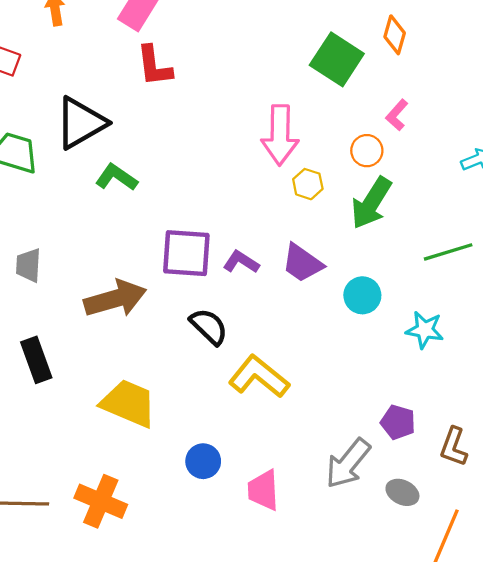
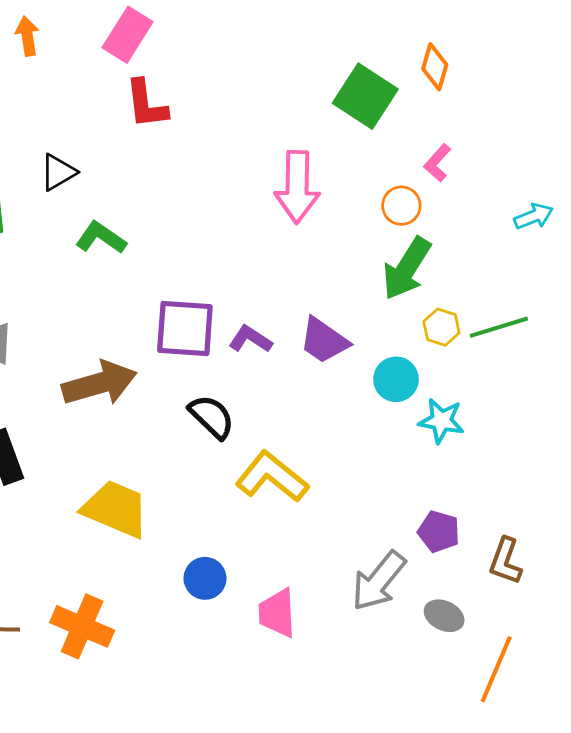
black triangle: (81, 123) -> (58, 172), size x0.6
yellow hexagon: (308, 184) -> (441, 327), moved
cyan star: (425, 330) -> (441, 421), moved

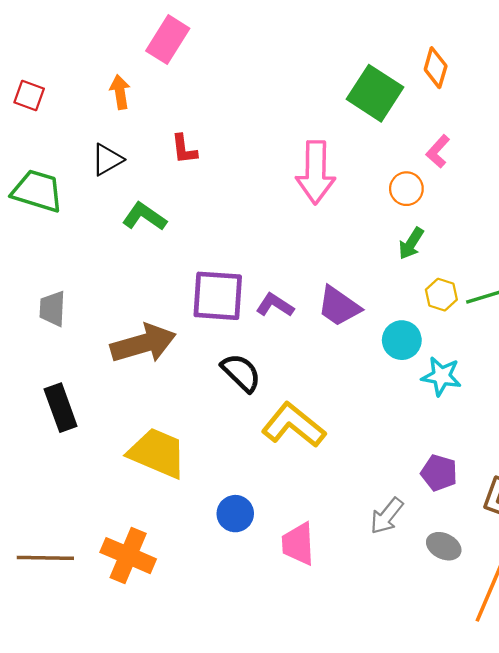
orange arrow: (27, 36) -> (120, 92), moved
red L-shape: (146, 104) -> (184, 149), moved, size x0.7
green arrow: (407, 268) -> (411, 243), size x0.6
gray arrow: (379, 581) -> (387, 516), size x0.7

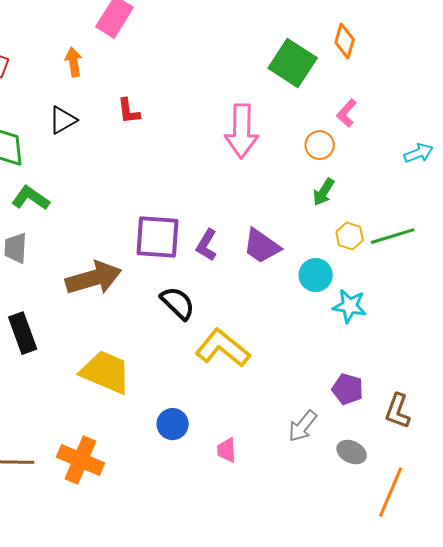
green L-shape: (144, 217) -> (31, 198), moved
purple L-shape: (275, 305) -> (207, 245), turned -92
pink trapezoid: (298, 544) -> (227, 450), size x0.7

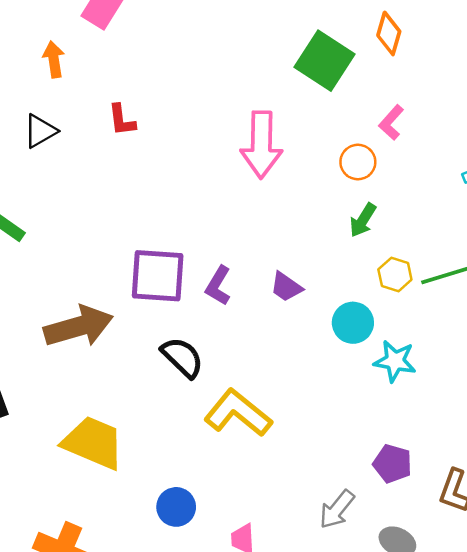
purple trapezoid: (262, 246) -> (286, 287), size x0.7

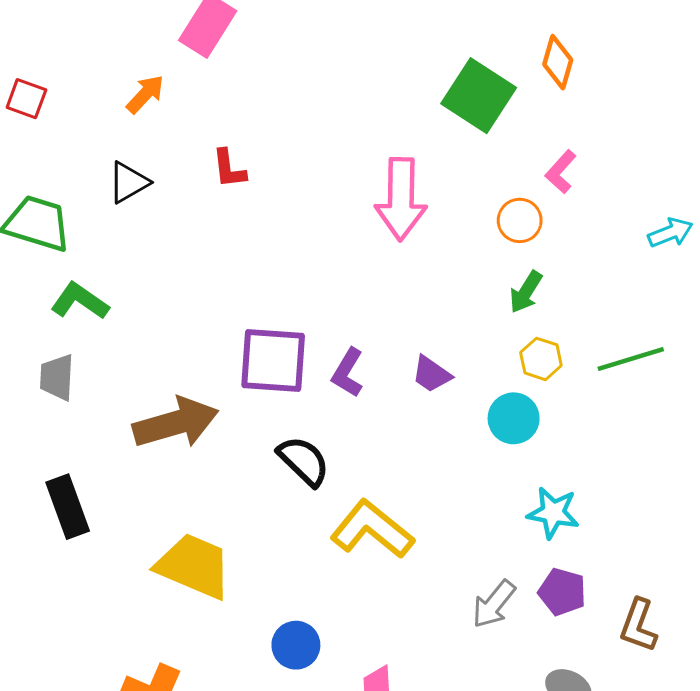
orange arrow: (54, 59) -> (145, 94), turned 52
yellow hexagon: (395, 275) -> (541, 359), moved
cyan star: (395, 361) -> (553, 513), moved
gray arrow: (337, 509) -> (494, 604), moved

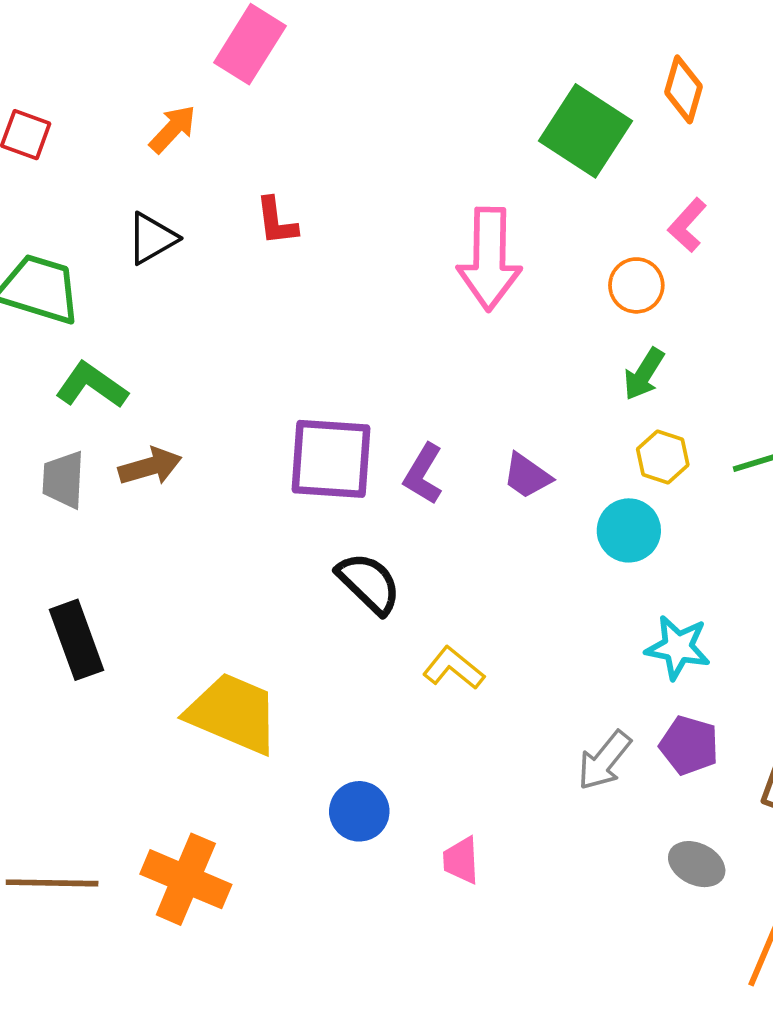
brown arrow: (176, 423) -> (150, 466), moved, size x0.6
yellow L-shape: (372, 529) -> (454, 668), size x0.6

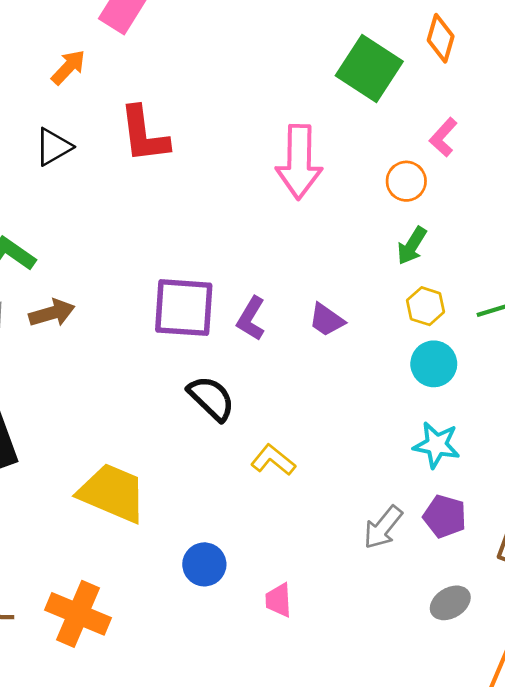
red L-shape: (276, 221) -> (144, 134), size x1.6
cyan circle: (629, 530) -> (434, 364), moved
gray ellipse: (697, 864) -> (450, 603), turned -57

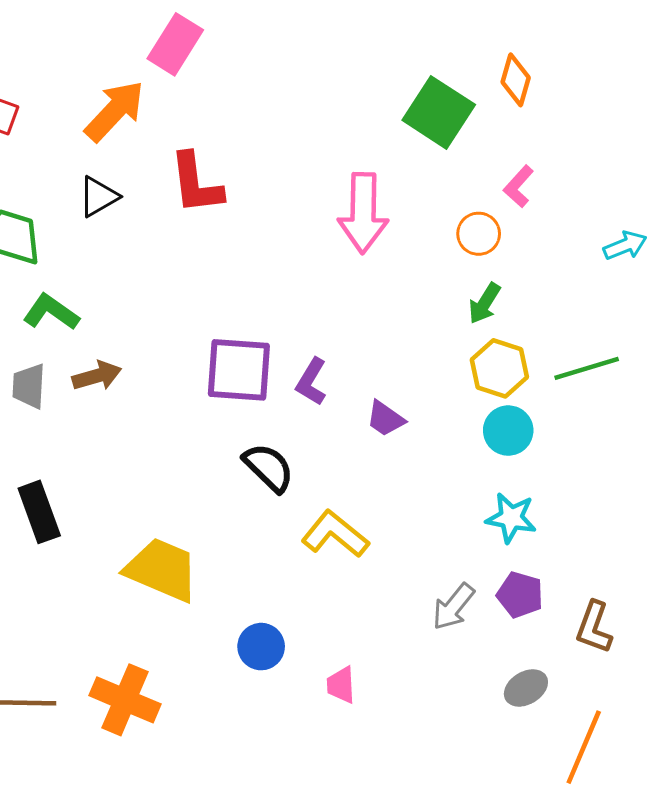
orange arrow: (68, 67) -> (115, 111), size x1.6
yellow hexagon: (426, 306) -> (499, 368), size x1.4
purple trapezoid: (327, 320) -> (385, 419), moved
yellow L-shape: (273, 460) -> (335, 534), size x1.4

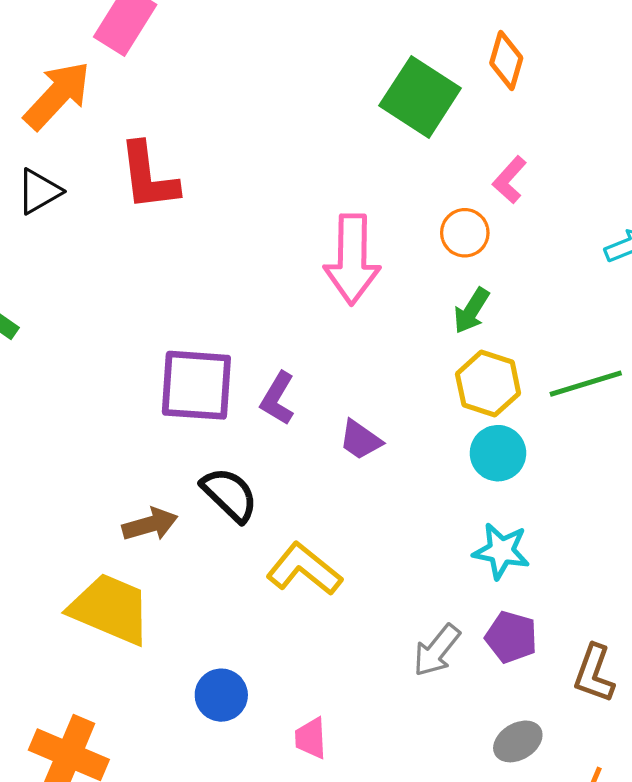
pink arrow: (363, 213) -> (352, 259), moved
brown arrow: (97, 376) -> (150, 524), moved

